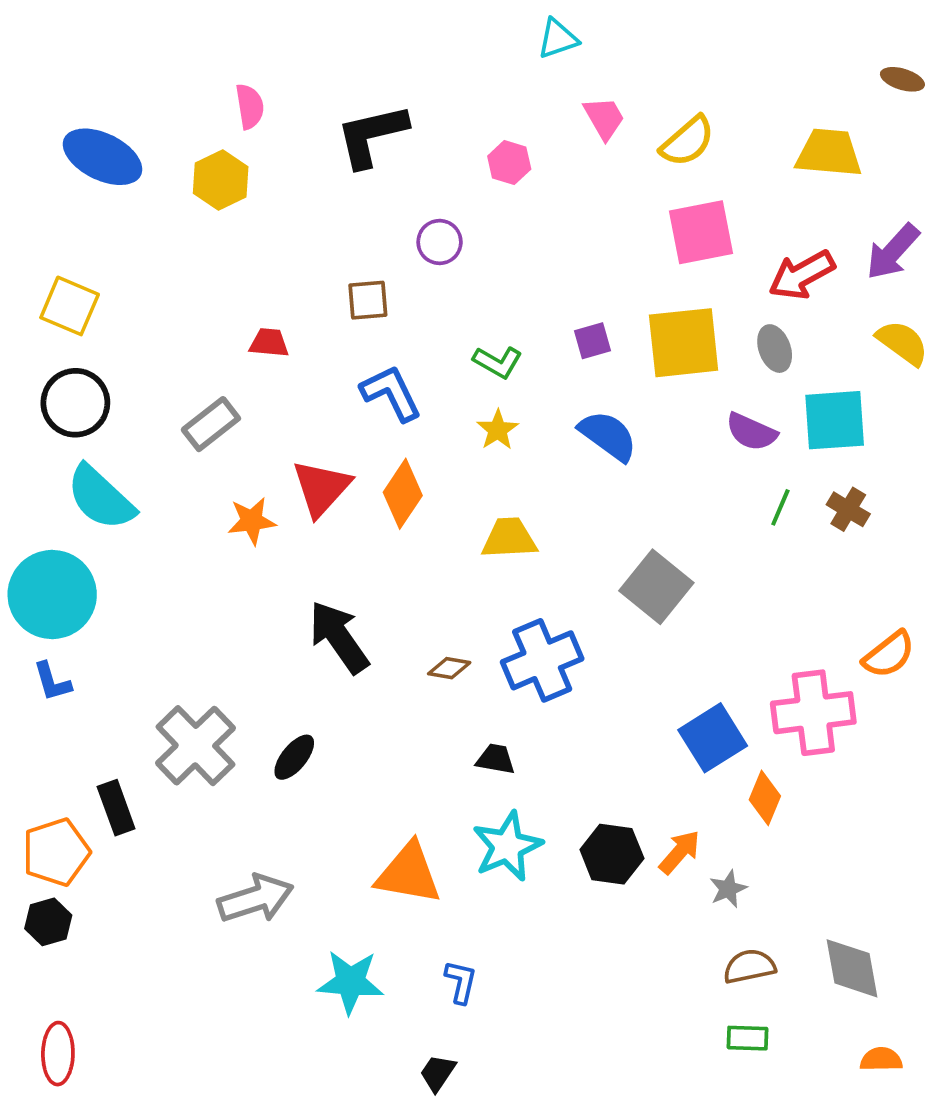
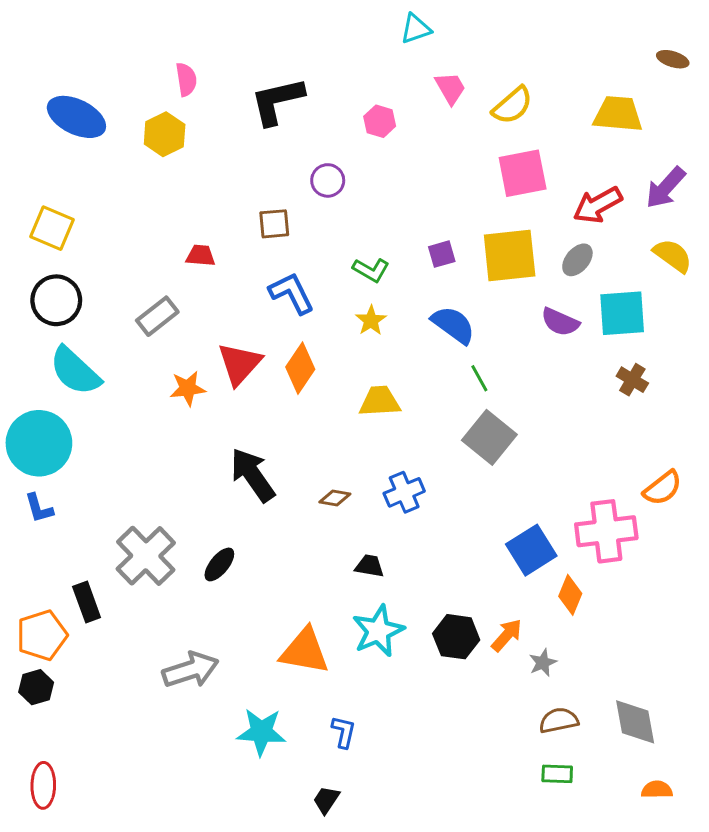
gray ellipse: (775, 349) -> (577, 260), turned 60
green line: (780, 507) -> (479, 378), moved, turned -52
blue cross: (542, 660) -> (404, 492), size x0.7

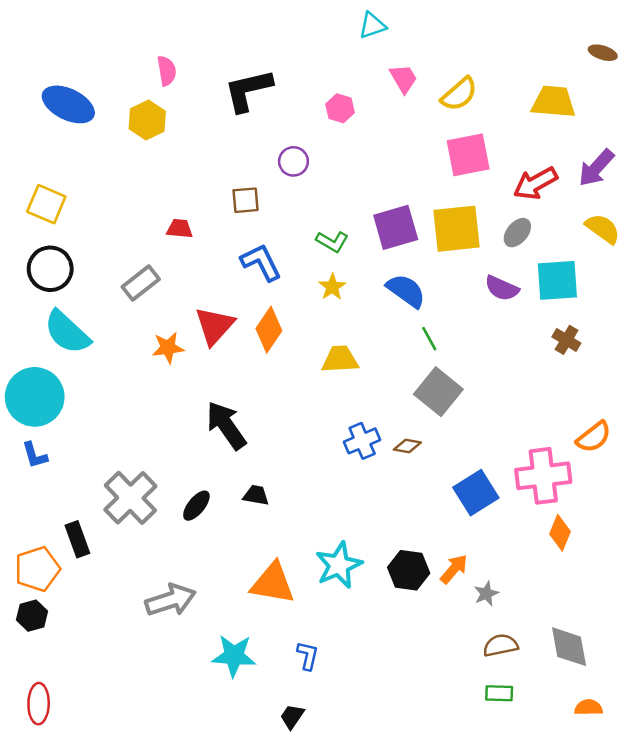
purple square: (442, 254) -> (396, 227), size x1.8
brown diamond: (335, 498) -> (407, 446), moved
black trapezoid: (370, 566) -> (256, 495), moved
orange diamond: (570, 595) -> (560, 533), moved

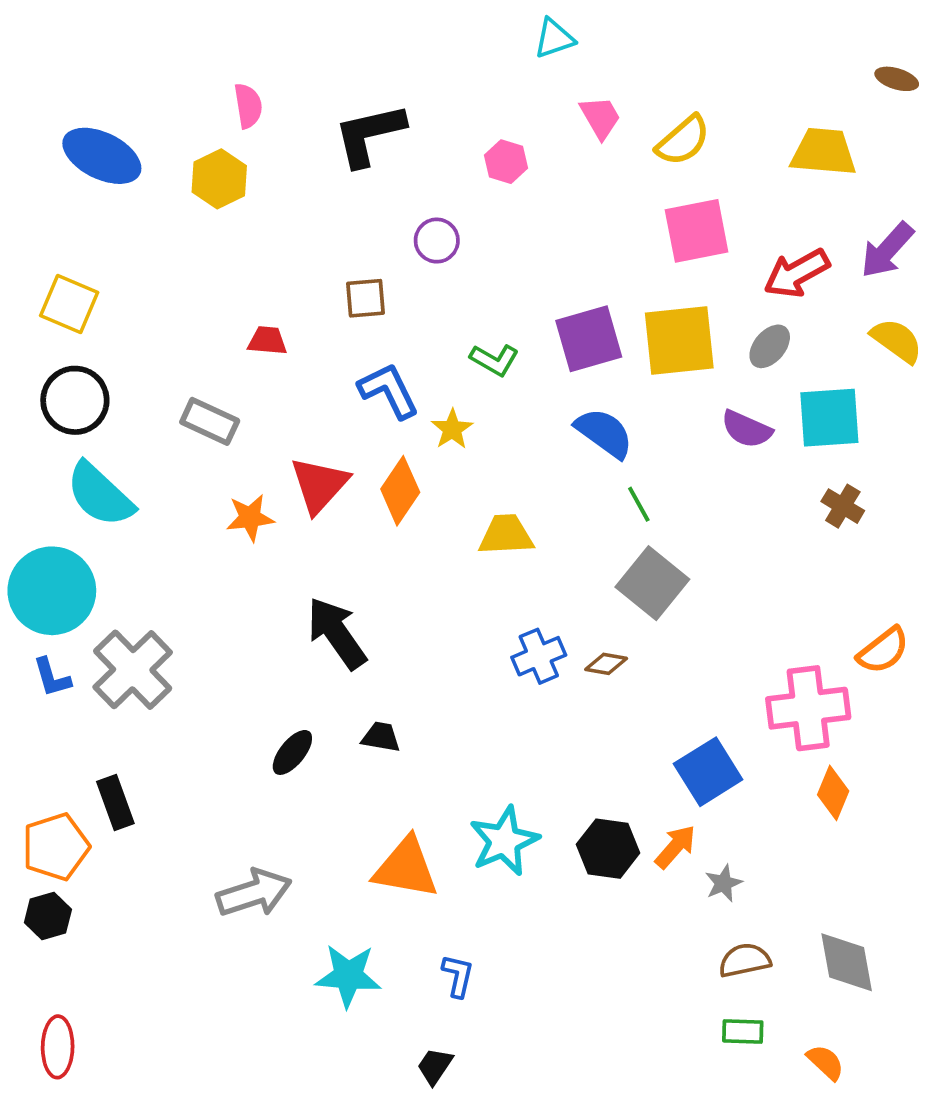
gray rectangle: (141, 283) -> (210, 421), turned 63
yellow star: (332, 287) -> (452, 429), moved
blue square: (476, 493) -> (708, 772), moved
gray cross: (130, 498) -> (133, 670), moved
orange semicircle: (588, 707) -> (825, 1062), moved, turned 44

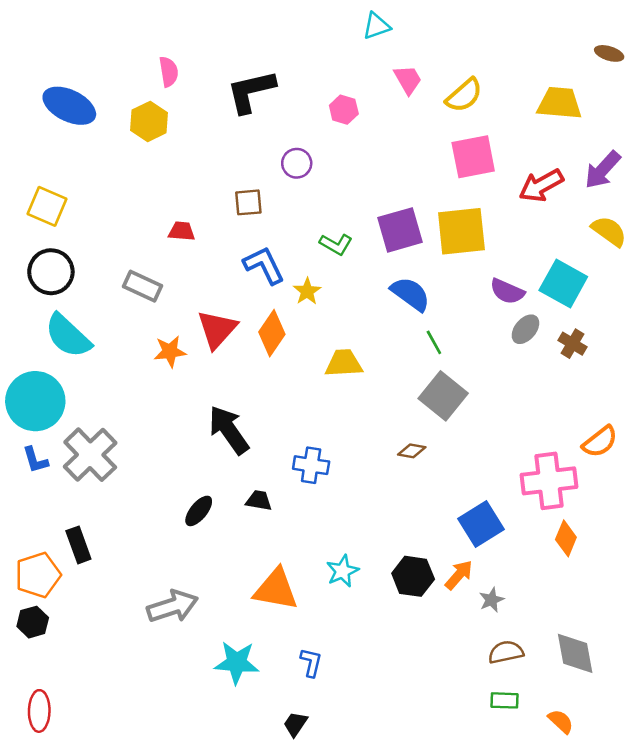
gray ellipse: (770, 346) -> (525, 329), moved
cyan square: (829, 418) -> (563, 283), turned 33
blue cross: (539, 656) -> (311, 465), moved, turned 32
cyan star: (504, 841) -> (342, 571), size x0.7

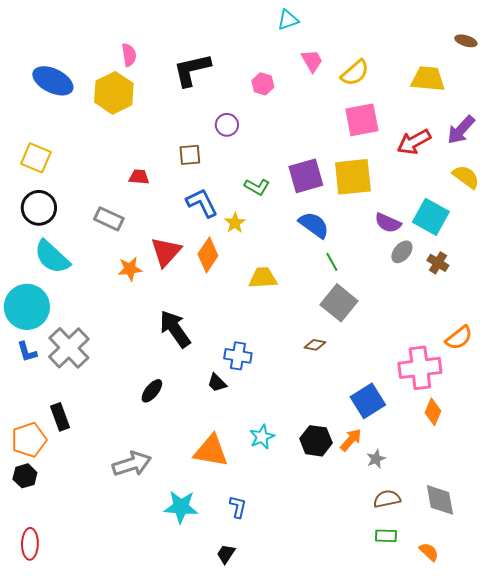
yellow hexagon: (149, 121) -> (114, 93), size x1.4
black trapezoid: (259, 500) -> (217, 383), moved, turned -145

